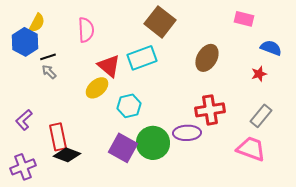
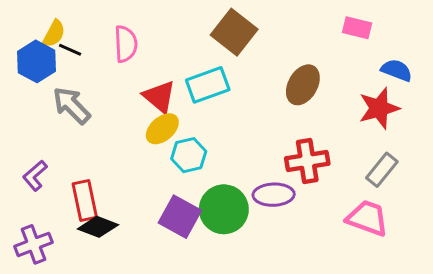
black line: (48, 57) -> (70, 50), moved, turned 42
gray arrow: (49, 72) -> (72, 105), size x1.8
red star: (259, 74) -> (379, 108), size x1.8
yellow ellipse: (97, 88) -> (162, 129), moved

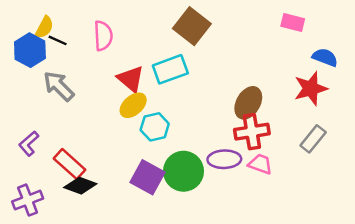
brown ellipse: (303, 85) -> (248, 103), moved
red rectangle: (85, 201) -> (70, 164), turned -36
pink trapezoid: (367, 218) -> (260, 164), moved, size x0.7

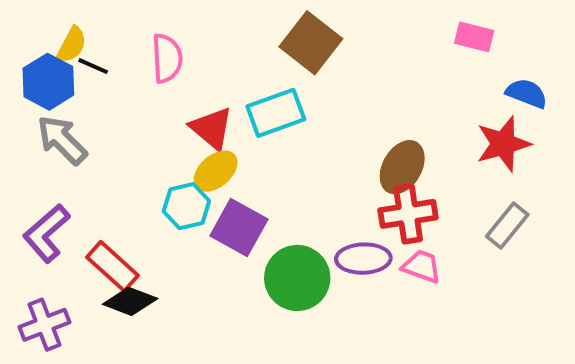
gray arrow: (59, 86) -> (62, 140), moved
cyan hexagon: (155, 127) -> (186, 206), moved
purple L-shape: (29, 144) -> (46, 233), size x1.4
purple square: (148, 177) -> (239, 227), moved

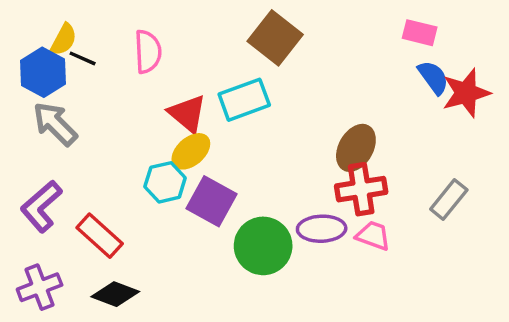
blue semicircle: (527, 93) -> (433, 77), moved, turned 33
red star: (503, 144) -> (466, 93), moved
black diamond: (130, 301) -> (115, 294), moved

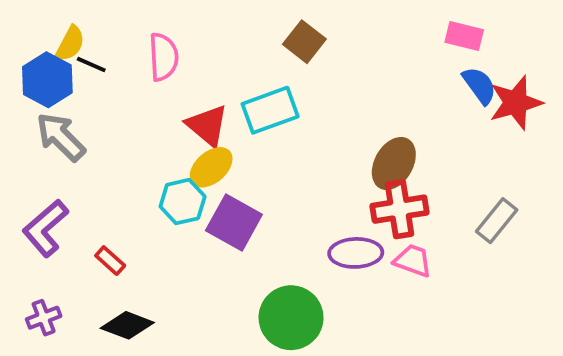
brown square: (275, 38) -> (304, 42), size x0.7
red rectangle: (100, 236) -> (110, 261), size x0.6
green circle: (263, 246) -> (291, 318), moved
purple cross: (40, 287) -> (44, 318), size x0.7

